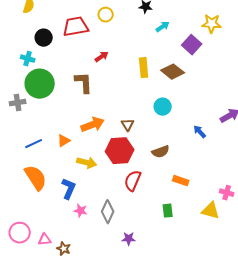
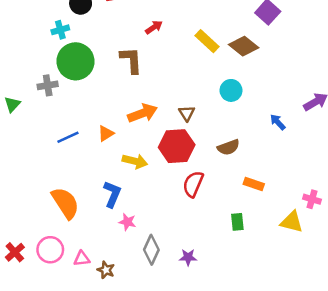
cyan cross: (28, 59) -> (60, 30), turned -32
yellow rectangle: (144, 68) -> (207, 41), turned -42
orange semicircle: (36, 178) -> (65, 203), moved
gray diamond: (108, 212) -> (151, 250), moved

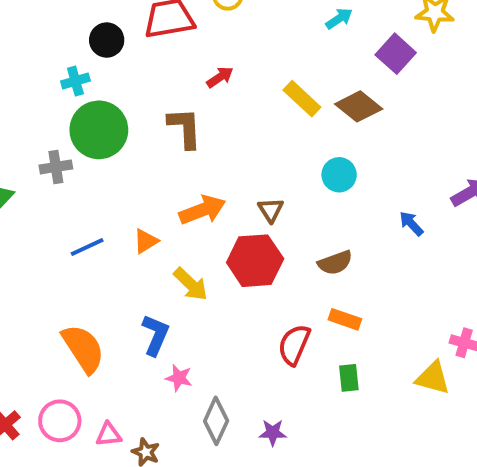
yellow arrow: (135, 161) -> (191, 284), turned 30
red semicircle: (193, 184) -> (294, 345), moved
orange rectangle: (254, 184) -> (345, 319), moved

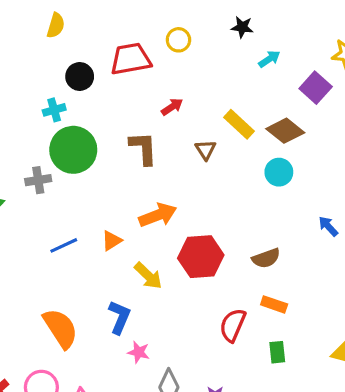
cyan circle: (339, 175) -> (279, 172), moved
brown triangle: (271, 210) -> (206, 150), moved

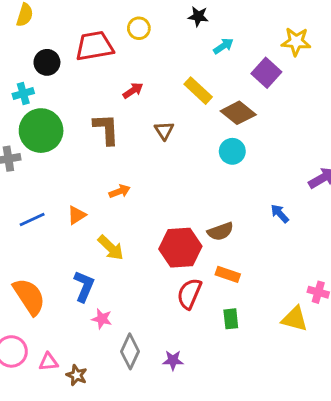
yellow rectangle: (239, 124) -> (198, 91), moved
orange arrow: (158, 215) -> (120, 191), size x0.6
blue arrow: (328, 226) -> (280, 214), moved
red hexagon: (201, 257) -> (180, 248), moved

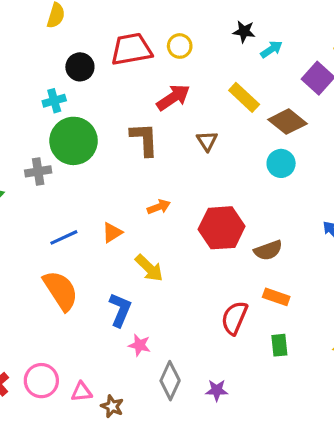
black star: (198, 16) -> (244, 32), moved
yellow circle: (139, 28) -> (180, 46), moved
red arrow: (133, 91) -> (173, 97), size x1.5
red hexagon: (180, 248) -> (222, 228), moved
orange semicircle: (29, 297) -> (61, 290), moved

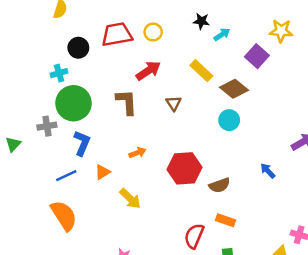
blue L-shape: (120, 310) -> (82, 143), moved

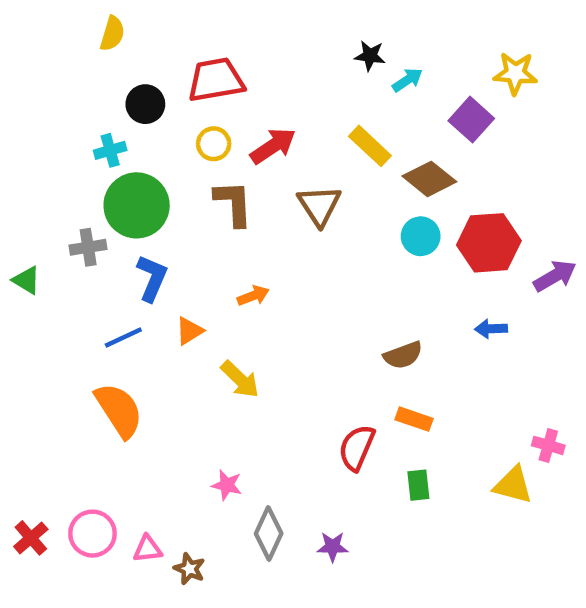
yellow circle: (153, 32) -> (214, 144), moved
brown triangle: (174, 103) -> (319, 205), size x1.5
green triangle: (13, 144) -> (26, 280), turned -42
red hexagon: (185, 168) -> (489, 243), moved
blue arrow: (268, 171) -> (491, 329), turned -49

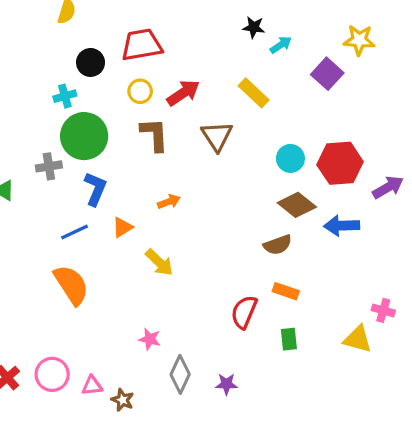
brown diamond: (429, 179) -> (297, 205), moved
blue arrow: (491, 329) -> (342, 226), size x1.5

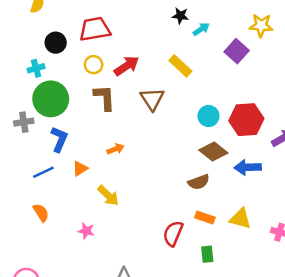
orange semicircle: (71, 285) -> (41, 213), size x0.6
pink star: (150, 339) -> (86, 231), moved
yellow triangle: (358, 339) -> (240, 219), moved

